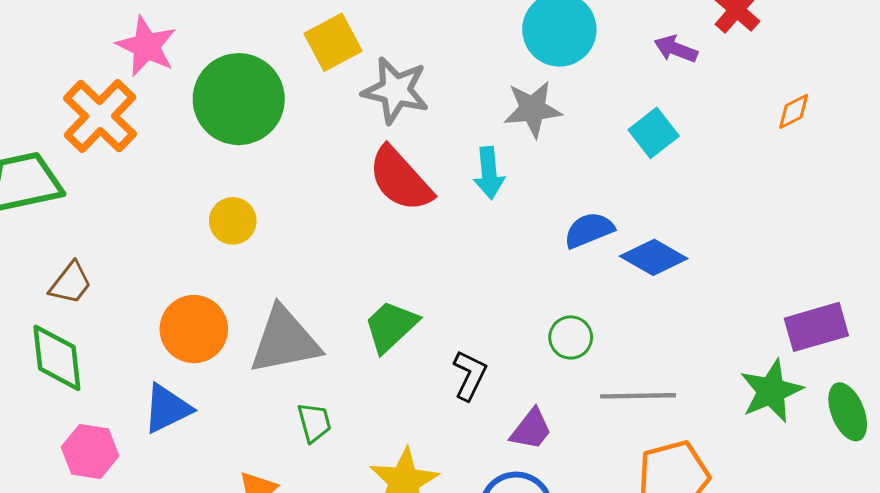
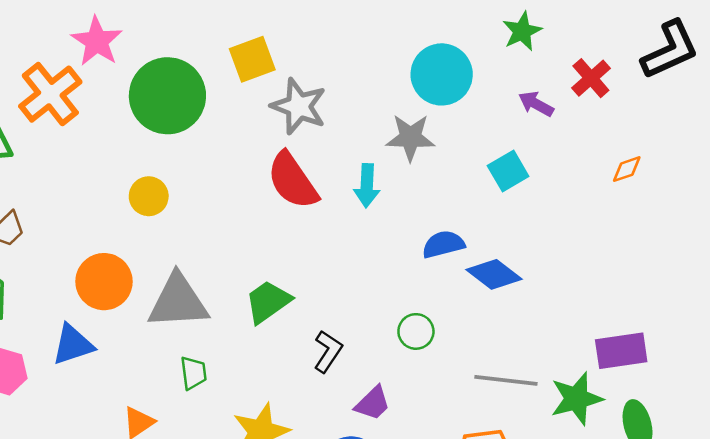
gray line: (638, 396) -> (506, 380), moved

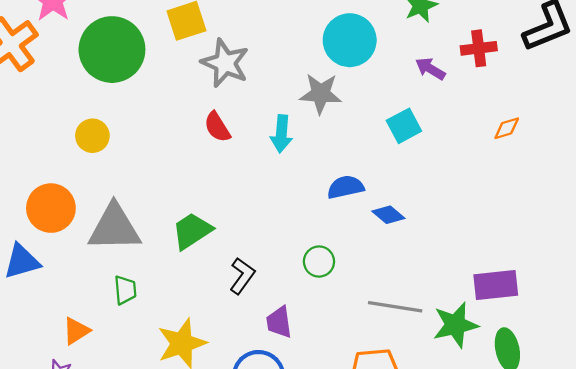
red cross: (591, 78) -> (479, 48), turned 32
red semicircle: (293, 181) -> (217, 127), size x0.6
blue diamond: (494, 274) -> (388, 215), size x0.7
purple trapezoid: (373, 403) -> (279, 322), turned 124

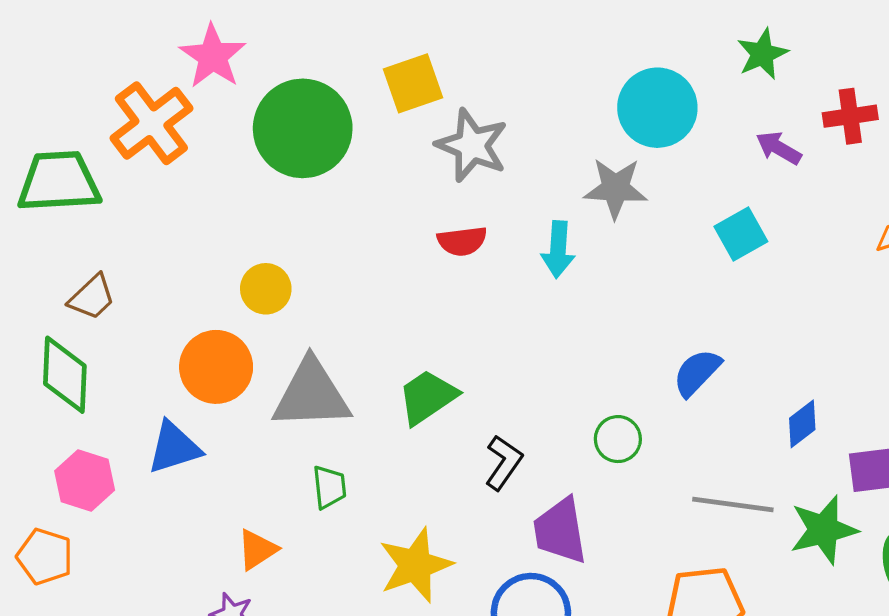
red semicircle: (217, 127) -> (462, 241), turned -64
yellow circle: (92, 136) -> (266, 289), moved
blue semicircle: (346, 187) -> (697, 373), moved, turned -33
blue diamond: (388, 215) -> (802, 424), moved, turned -76
purple trapezoid: (279, 322) -> (560, 531), size x1.4

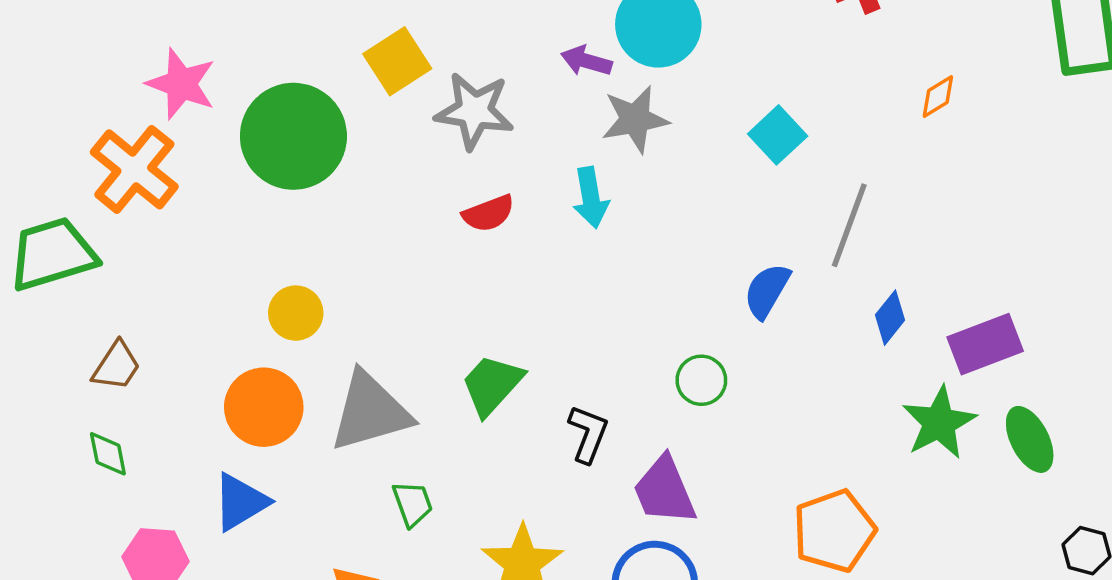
purple arrow: (779, 148) -> (586, 61), moved
green diamond: (65, 375) -> (108, 454), size x0.6
gray line: (733, 504) -> (849, 225), moved, turned -64

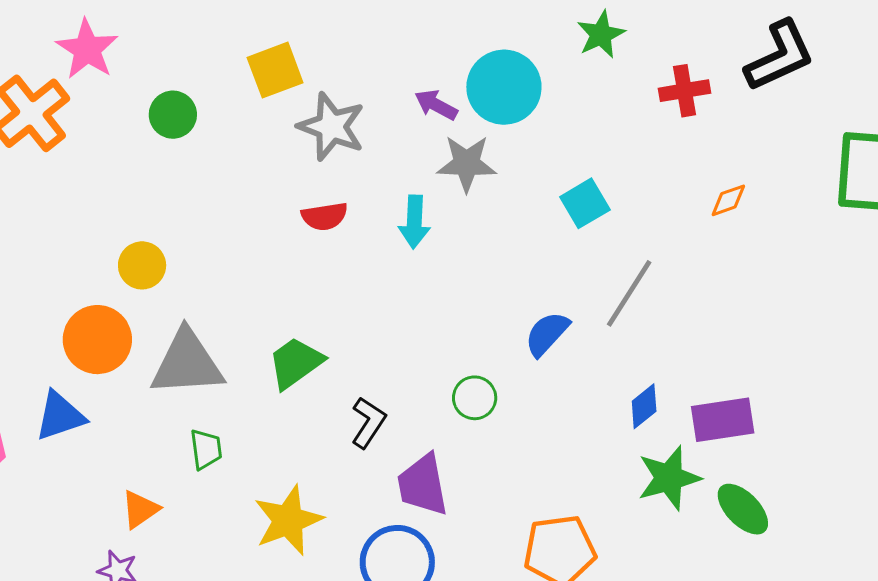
green circle: (293, 136) -> (173, 115), size x0.5
blue diamond: (890, 318) -> (644, 406), moved
green ellipse: (1030, 439) -> (743, 509), turned -30

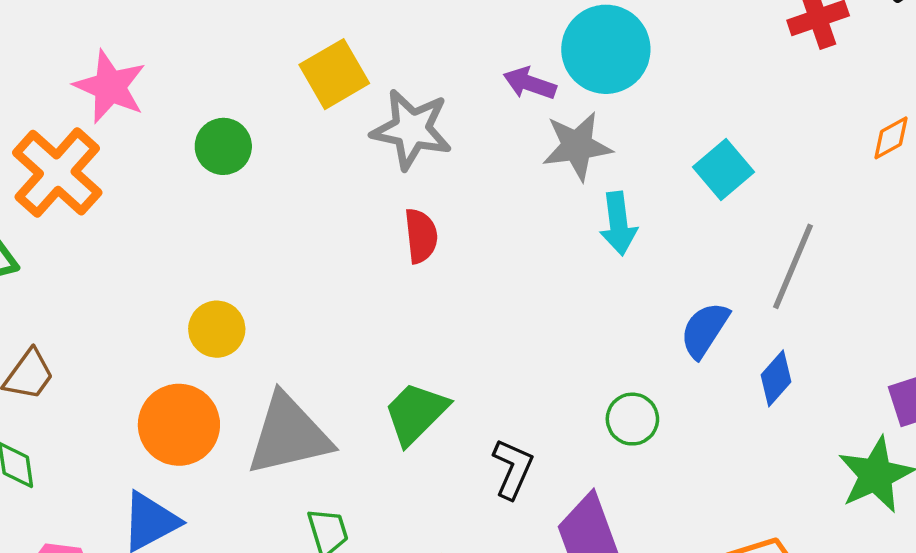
red semicircle: (324, 216) -> (421, 236), turned -78
cyan arrow: (414, 222) -> (618, 223), moved
blue diamond: (644, 406) -> (776, 378), moved

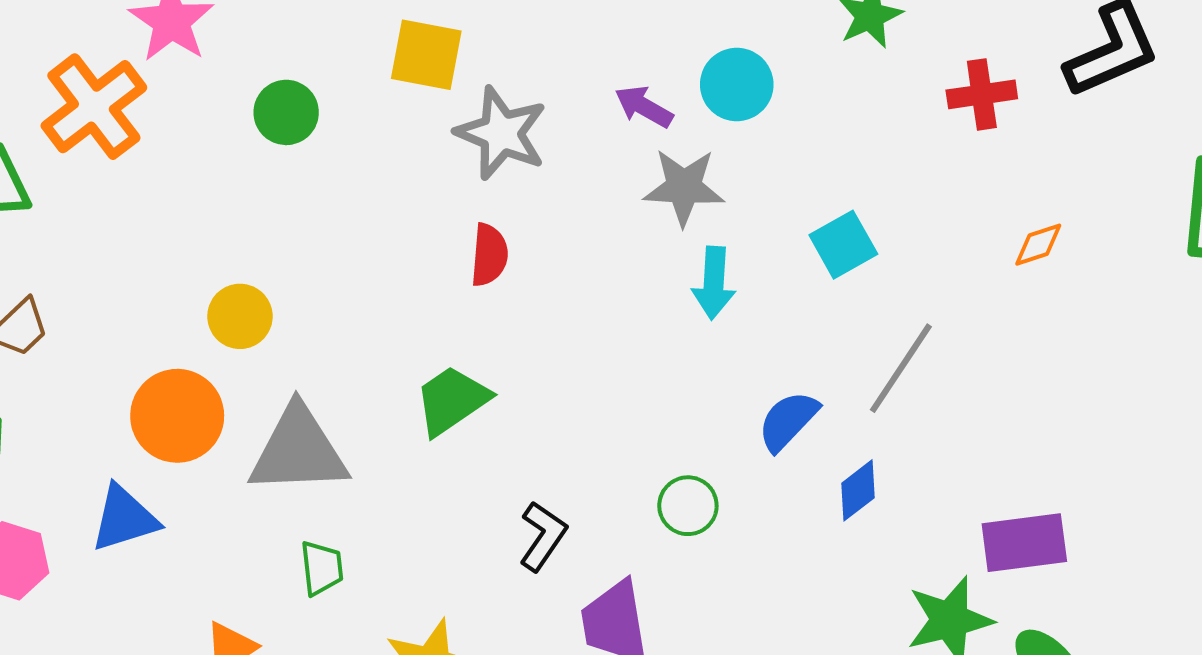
cyan circle: (606, 49) -> (737, 85), size x0.7
yellow square: (334, 74) -> (426, 55), turned 30
green trapezoid: (416, 413) -> (452, 400), moved

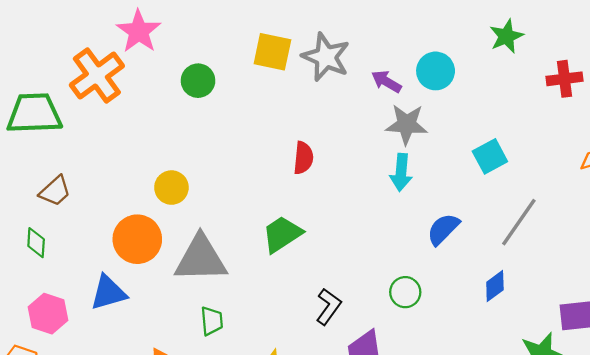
gray star: (501, 133) -> (326, 57), moved
cyan arrow: (714, 283) -> (401, 172), moved
blue semicircle: (788, 421) -> (443, 229), moved

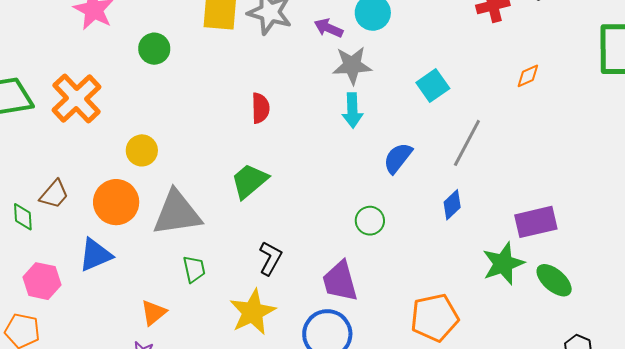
orange cross: (97, 75) -> (77, 99), moved
brown trapezoid: (55, 191) -> (54, 194), moved
black L-shape: (329, 307) -> (270, 258), moved

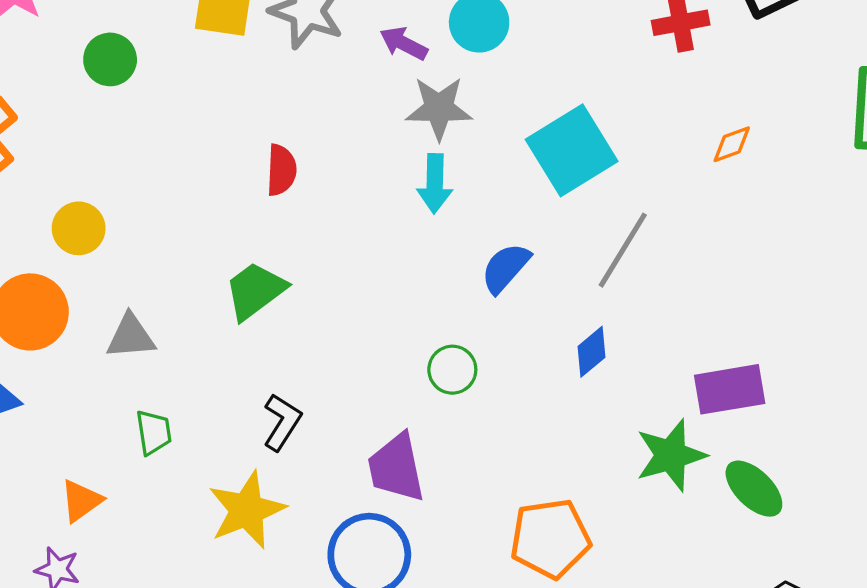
cyan square: (433, 86) -> (572, 150), size x1.6
gray triangle: (177, 213) -> (131, 337), size x0.6

